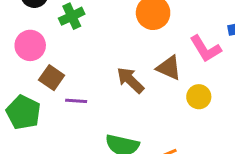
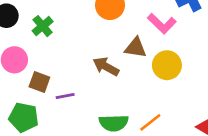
yellow circle: (199, 97) -> (167, 65), size x1.4

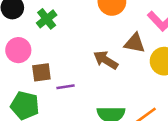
brown square: (39, 82) -> (41, 72), turned -30

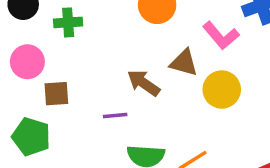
green cross: (47, 19) -> (68, 22), turned 30
purple line: (66, 87) -> (115, 115), moved

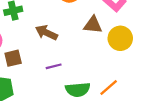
brown arrow: (144, 83) -> (46, 33), moved

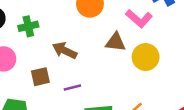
brown square: (13, 58) -> (40, 77), moved

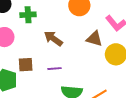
brown square: (40, 77) -> (26, 65), moved

